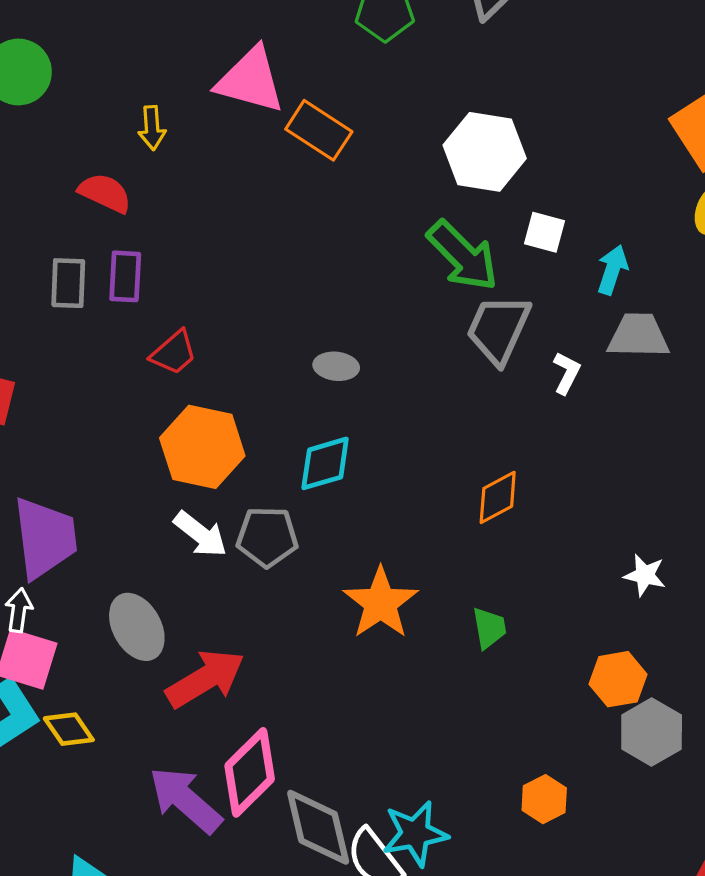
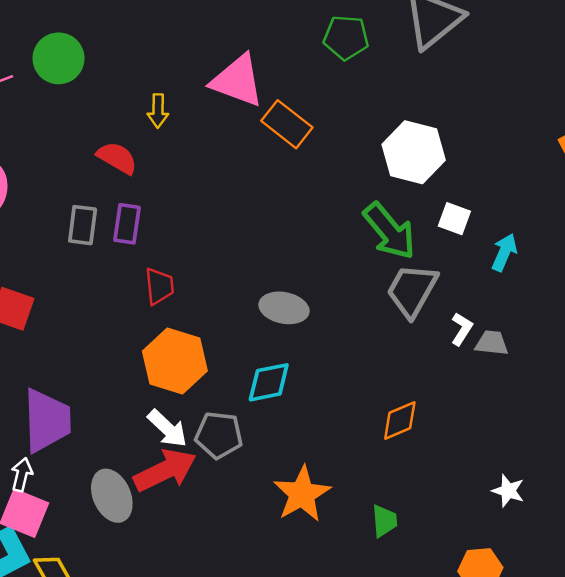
gray trapezoid: (638, 336) -> (492, 343), moved, size x0.7
red trapezoid: (174, 353) -> (159, 286), turned -60
gray ellipse: (336, 366) -> (284, 308), size x1.4
red arrow: (205, 679) -> (165, 470), moved

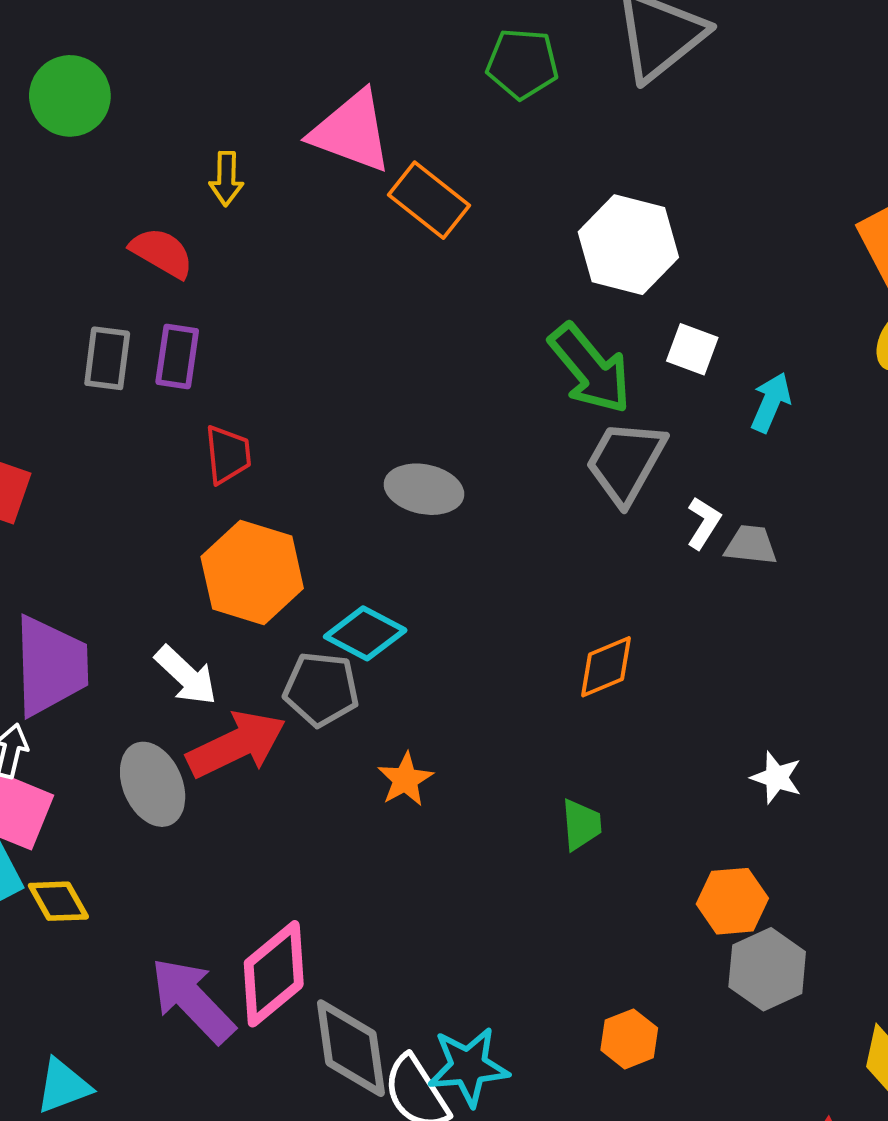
cyan diamond: (269, 382) -> (365, 633), moved, turned 39
white arrow: (167, 428) -> (186, 676), moved
orange star: (302, 494) -> (405, 779), moved, size x0.6

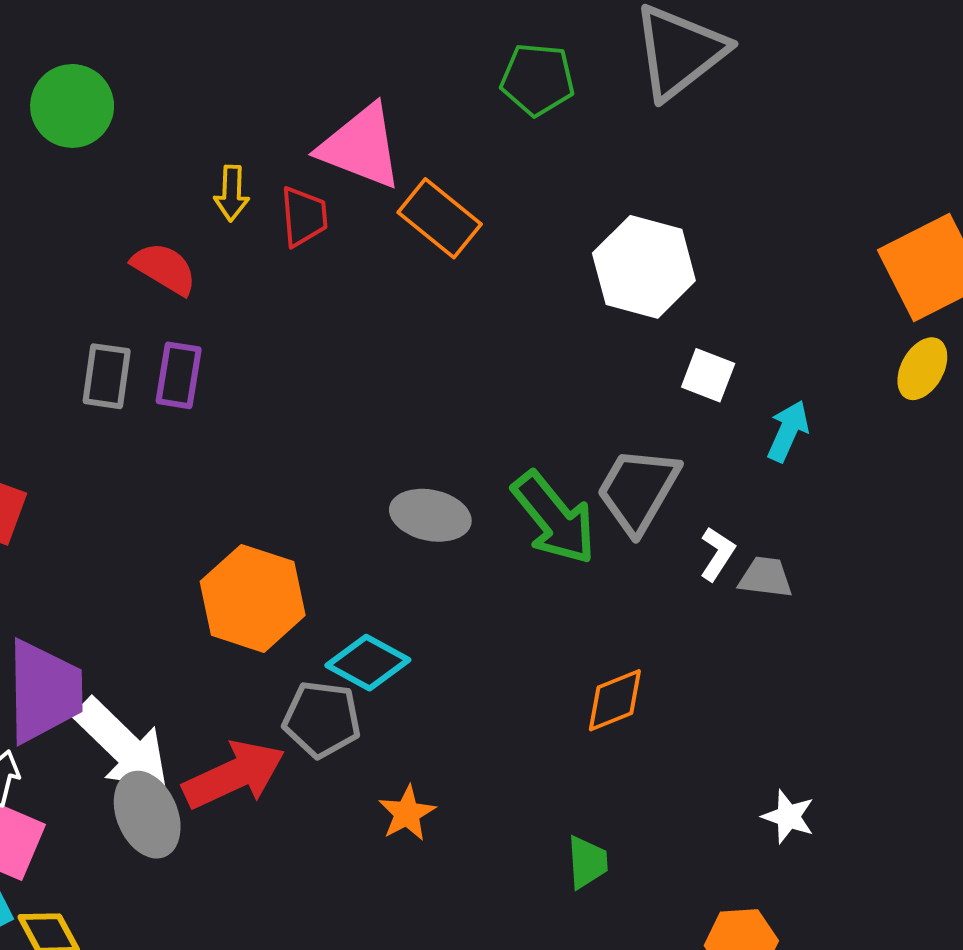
green arrow: (590, 369) -> (554, 518), moved
red trapezoid: (228, 455) -> (304, 216), moved
white arrow: (186, 676) -> (122, 745), moved, size x1.5

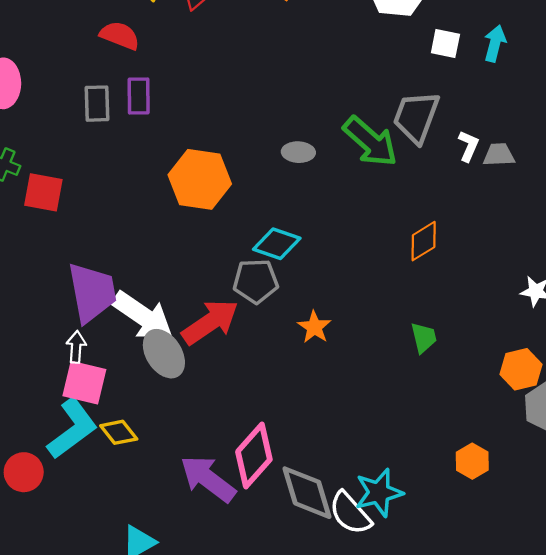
cyan arrow: (788, 431) -> (495, 43), moved
gray ellipse: (430, 515) -> (298, 152), size x0.7
orange hexagon: (253, 598) -> (200, 179), moved

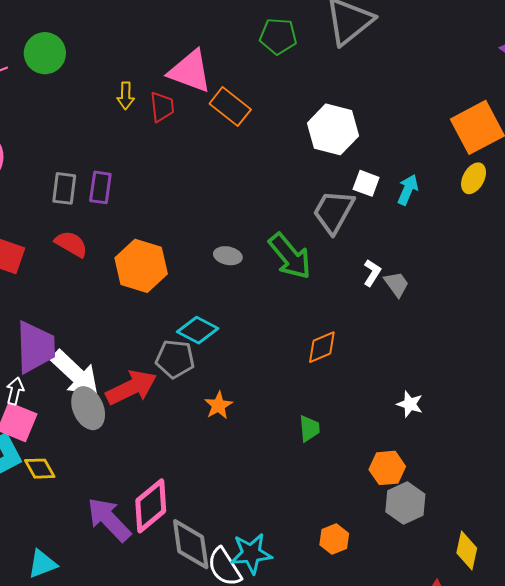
red semicircle: (120, 35) -> (71, 244), moved
gray trapezoid: (416, 117) -> (333, 212), moved
gray trapezoid: (499, 155) -> (397, 284), turned 48

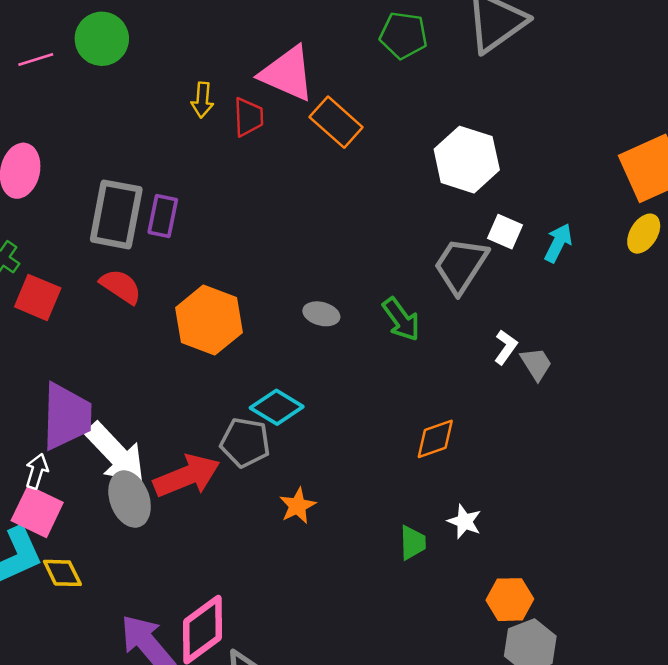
gray rectangle: (64, 188) -> (116, 214), size x1.6
green arrow: (290, 256) -> (401, 319), size x0.7
white star: (410, 404) -> (464, 521), moved

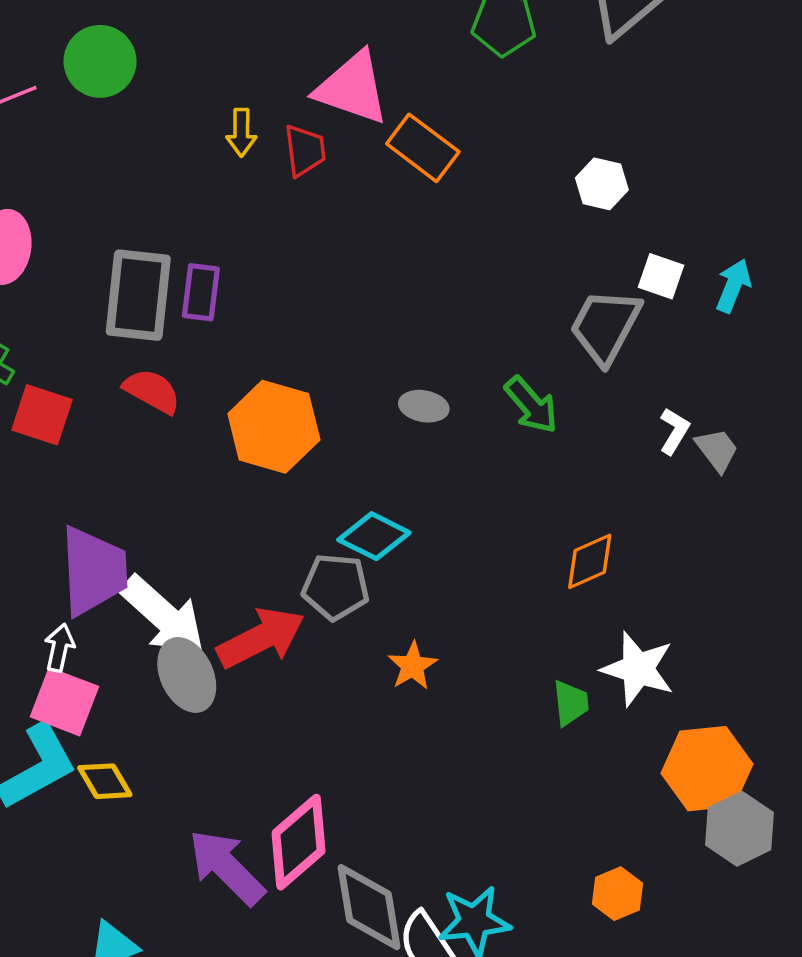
white hexagon: (467, 160) -> (602, 184), size x0.6
white star: (464, 521) -> (638, 669), size x1.6
orange hexagon: (510, 600) -> (707, 769), size x1.4

